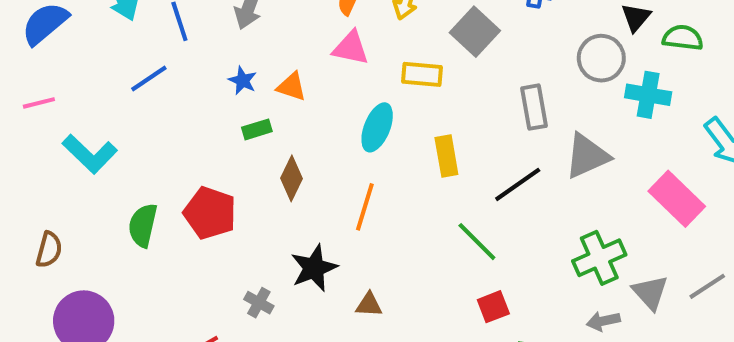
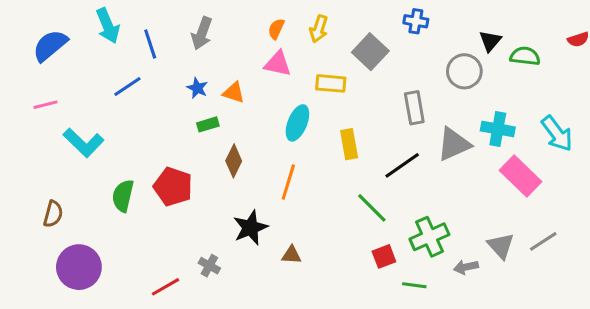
cyan cross: (648, 95) -> (498, 129), moved
green cross: (599, 258) -> (429, 237), moved
gray cross: (259, 303) -> (209, 266), moved

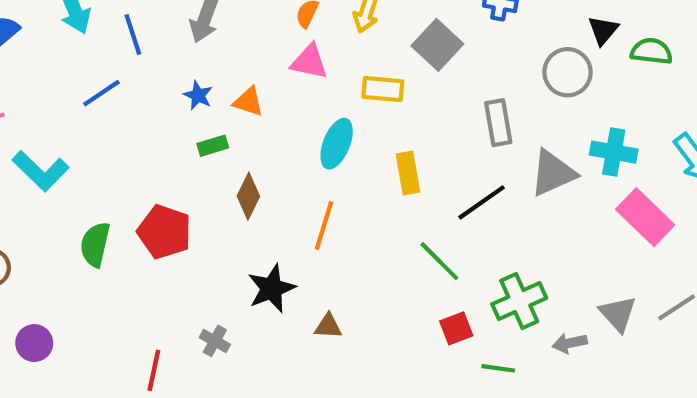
purple circle: (79, 267) -> (34, 343), size x0.6
red line: (165, 287) -> (154, 370), turned -48

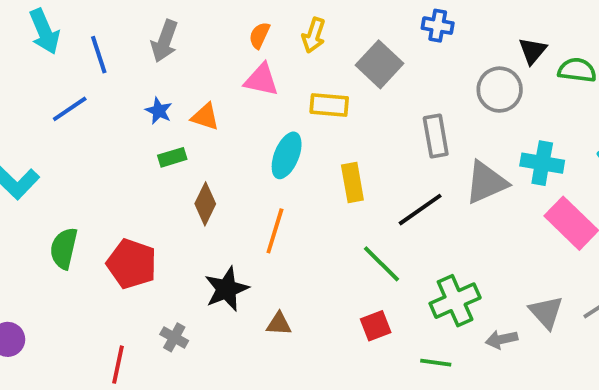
red pentagon: (164, 232) -> (132, 264), moved
red square: (456, 328) -> (376, 326), moved

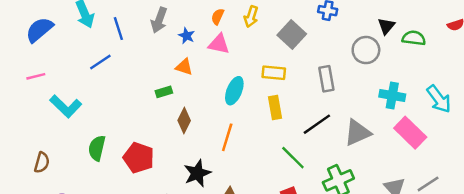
yellow rectangle: (329, 105) -> (274, 73), moved
blue star: (159, 111) -> (187, 36), moved
gray triangle: (486, 182) -> (358, 133), moved

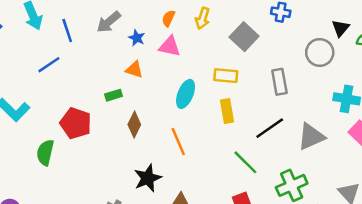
gray arrow: (159, 20) -> (109, 22), turned 30
orange line: (227, 137) -> (178, 142), turned -40
red pentagon: (139, 158) -> (76, 123), moved

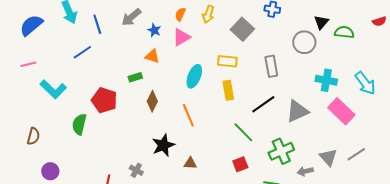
pink triangle: (170, 46) -> (181, 37), turned -42

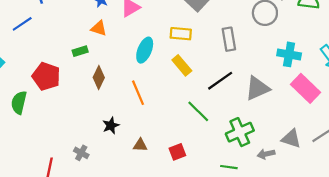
yellow rectangle: (228, 90) -> (182, 65), turned -30
black star: (163, 145) -> (111, 126), size x0.7
gray triangle: (328, 157) -> (291, 139), turned -30
red square: (240, 164) -> (177, 152), moved

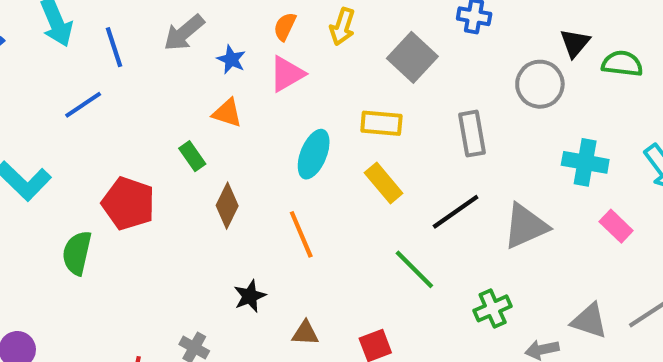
green rectangle: (80, 51) -> (192, 156), turned 72
pink rectangle: (305, 88) -> (616, 226), size x0.6
green cross: (240, 132) -> (493, 308), size x0.7

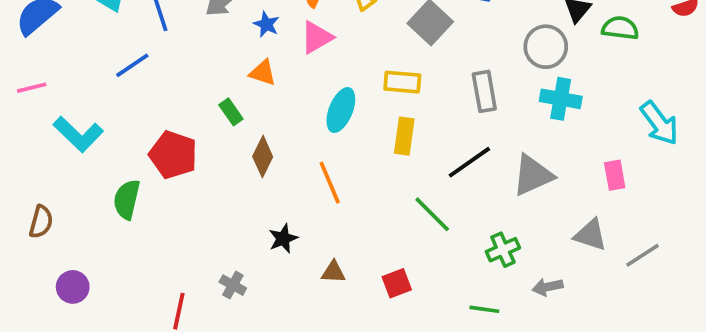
cyan cross: (585, 162) -> (561, 99), moved
yellow rectangle: (384, 183) -> (404, 136), turned 48
pink rectangle: (616, 226) -> (615, 175), turned 36
gray triangle: (589, 321) -> (590, 235), moved

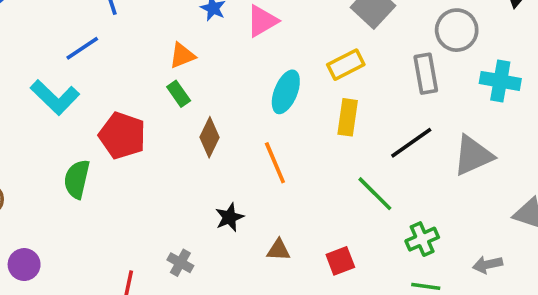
gray circle: (546, 47) -> (457, 30), moved
orange triangle: (263, 73) -> (182, 56), moved, turned -40
yellow rectangle: (402, 82) -> (346, 65), turned -32
cyan L-shape: (78, 134) -> (55, 97), moved
green cross: (503, 250) -> (422, 239), moved

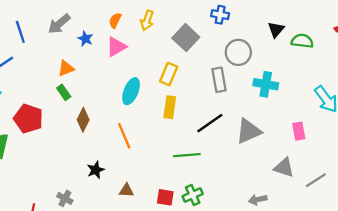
yellow rectangle: (346, 65) -> (169, 74), turned -40
green line: (375, 194) -> (187, 155), turned -50
green cross: (422, 239) -> (193, 195), moved
red square: (340, 261) -> (165, 197), turned 30

